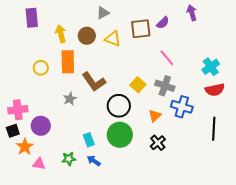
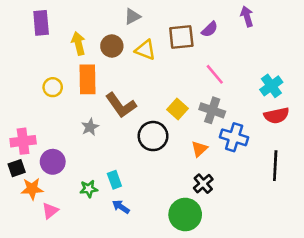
green circle: (120, 135) -> (185, 215), moved
orange star: (25, 147) -> (32, 189), turned 30
green star: (69, 159) -> (89, 189), moved
pink triangle: (39, 164) -> (50, 211), turned -48

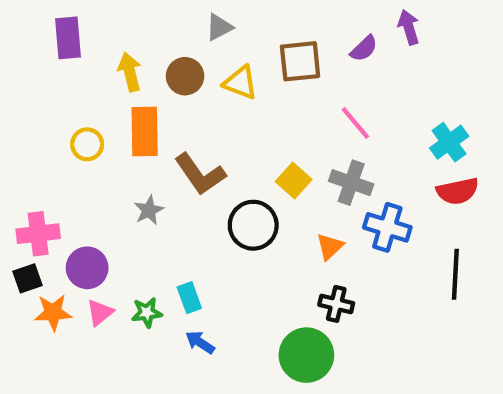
purple semicircle: (210, 29) -> (364, 48), moved
black cross: (203, 184) -> (336, 304), turned -36
pink triangle: (50, 211) -> (100, 313), moved

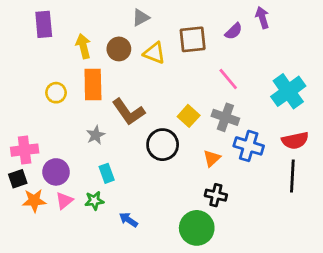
cyan cross: (449, 142) -> (288, 91), size x1.4
red semicircle: (458, 191) -> (295, 141), moved
cyan rectangle: (189, 298) -> (107, 173), moved

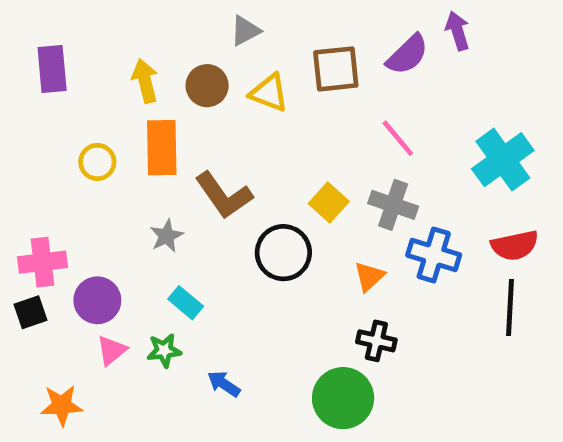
purple rectangle: (44, 24) -> (52, 69), moved
purple semicircle: (234, 31) -> (407, 55), size x1.4
cyan rectangle: (107, 173) -> (186, 303), turned -30
orange star: (34, 201) -> (62, 405), moved

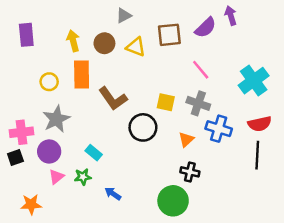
yellow square: (329, 203) -> (166, 102), turned -30
gray star: (167, 236) -> (56, 119), moved, size x1.6

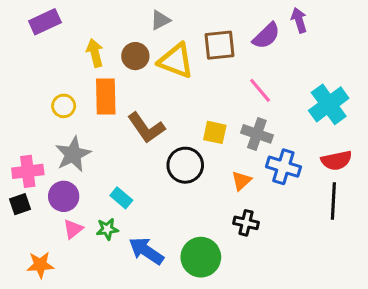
purple rectangle: (26, 35) -> (45, 22), moved, turned 70
yellow triangle: (136, 47) -> (176, 61), size x1.4
blue arrow: (113, 194) -> (146, 251), size x1.6
green circle: (173, 201) -> (201, 257), moved

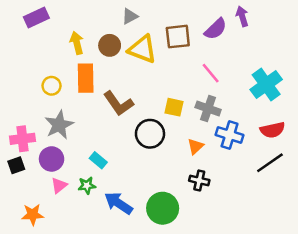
black line: (333, 201) -> (270, 163), turned 52

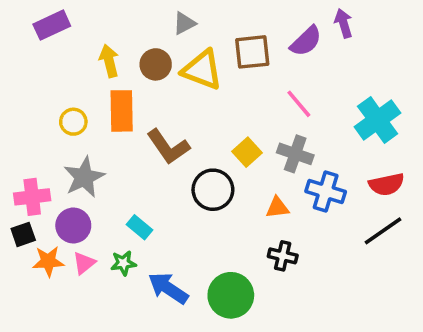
yellow square: (174, 107) -> (247, 152), turned 36
orange triangle: (195, 146) -> (277, 208), turned 36
orange star: (33, 215) -> (48, 261), moved

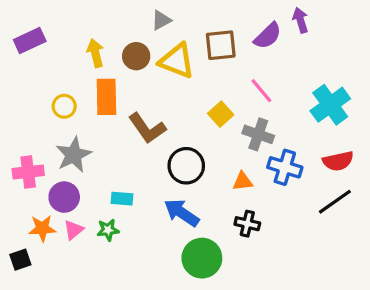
purple rectangle: (52, 25) -> (30, 41), moved
yellow square: (247, 152) -> (221, 114), moved
cyan rectangle: (140, 227) -> (122, 199), turned -35
black square: (23, 234) -> (20, 260), moved
blue arrow: (168, 288) -> (182, 213), moved

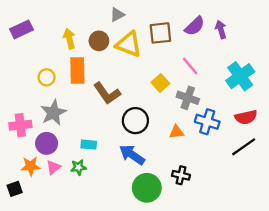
purple arrow: (300, 20) -> (221, 29), moved
black cross: (247, 224) -> (181, 175), moved

